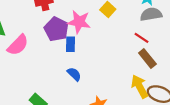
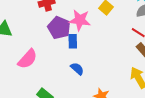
pink semicircle: (18, 45) -> (28, 59), moved

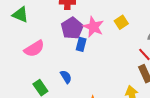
blue semicircle: (77, 69) -> (66, 77), moved

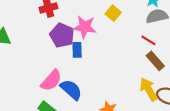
pink semicircle: (34, 49) -> (51, 80), moved
blue semicircle: (66, 77) -> (71, 90), size x1.5

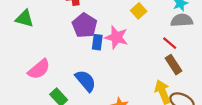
pink star: (85, 27) -> (116, 37), moved
pink semicircle: (51, 80) -> (39, 69), moved

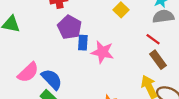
pink star: (116, 37) -> (102, 52), moved
blue semicircle: (86, 81) -> (52, 79), moved

